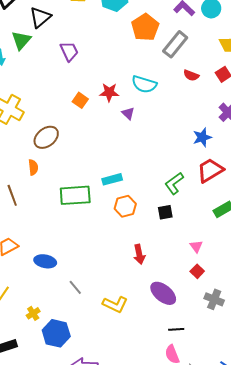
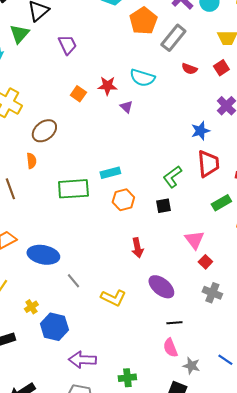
red trapezoid: (210, 170) -> (208, 164), turned 116
pink triangle: (196, 246) -> (194, 240), size x1.5
blue ellipse: (45, 261) -> (43, 255), size x1.4
red square: (197, 271) -> (205, 262), moved

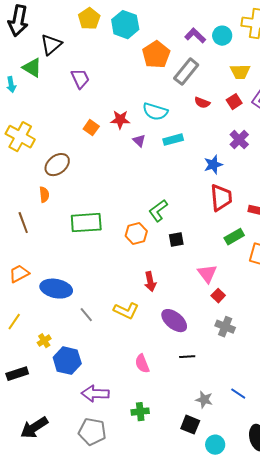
green triangle: (19, 34) -> (32, 68), turned -40
cyan rectangle: (110, 173) -> (173, 140), moved
green L-shape: (172, 177) -> (158, 211), moved
yellow L-shape: (113, 298) -> (126, 311), moved
pink semicircle: (170, 348) -> (142, 364), moved

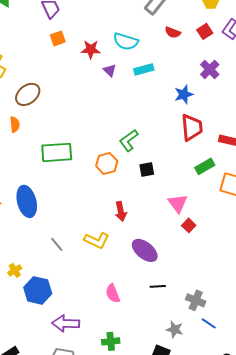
orange square: (91, 128) -> (58, 38), moved, turned 35
blue ellipse: (56, 289) -> (27, 201), moved, turned 64
gray cross: (225, 327) -> (196, 300), moved

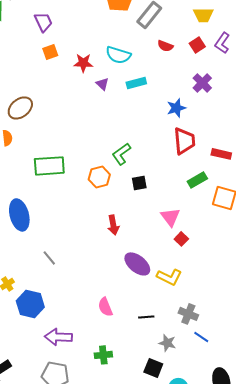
yellow L-shape: (97, 240) -> (169, 277), moved
black line: (158, 286) -> (146, 317), moved

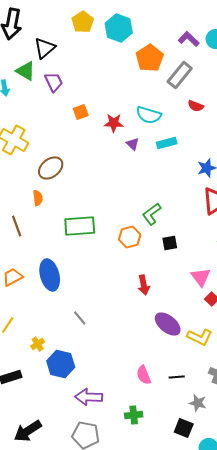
purple trapezoid: (43, 22) -> (54, 82), moved
pink semicircle: (105, 307) -> (144, 375), moved

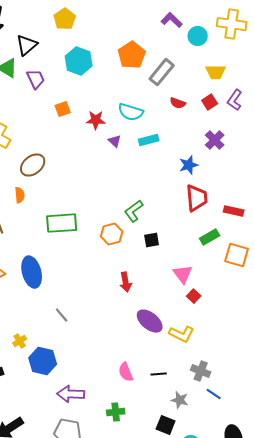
cyan hexagon: (119, 28) -> (79, 61), moved
purple L-shape: (189, 39) -> (172, 20), moved

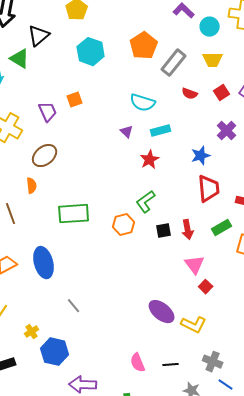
yellow trapezoid: (216, 72) -> (213, 60), moved
purple trapezoid: (36, 79) -> (48, 112), moved
red star: (96, 120) -> (150, 160), moved, turned -30
red arrow: (126, 282) -> (188, 230), moved

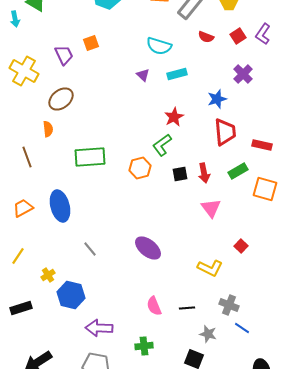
red star: (150, 160) -> (174, 117), moved
red square: (206, 287) -> (241, 246), moved
purple ellipse: (162, 312) -> (148, 248), moved

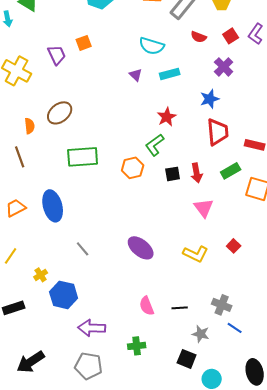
purple cross: (243, 74) -> (224, 67), moved
brown ellipse: (61, 99) -> (60, 113), moved
orange semicircle: (48, 129) -> (30, 126), moved
yellow L-shape: (210, 268) -> (196, 254), moved

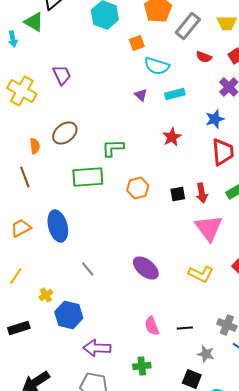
orange square: (84, 43) -> (137, 43), moved
green L-shape: (155, 145) -> (113, 148), moved, turned 35
pink triangle: (204, 208) -> (209, 228), size x1.4

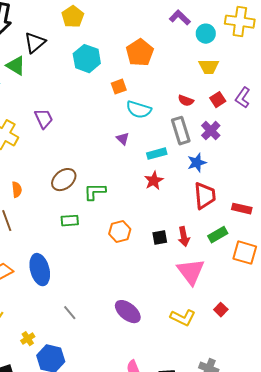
gray rectangle: (188, 26) -> (181, 131), moved, turned -56
cyan rectangle: (175, 94) -> (157, 154), moved
brown ellipse: (65, 133) -> (64, 180), moved
green rectangle: (88, 177) -> (70, 221), size x0.6

